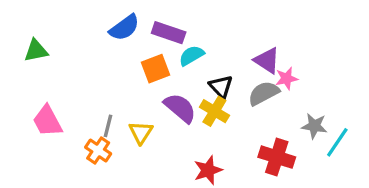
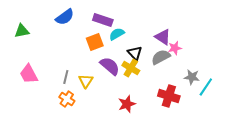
blue semicircle: (124, 28) -> (65, 17), moved
orange cross: (98, 151) -> (67, 99), moved

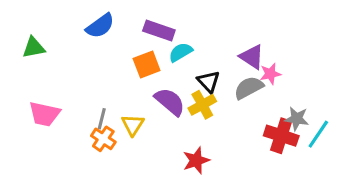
yellow cross: (131, 68) -> (202, 105), turned 30
pink trapezoid: (29, 74) -> (44, 114), turned -50
red cross: (169, 96) -> (281, 136), moved
orange cross: (67, 99) -> (103, 139), moved

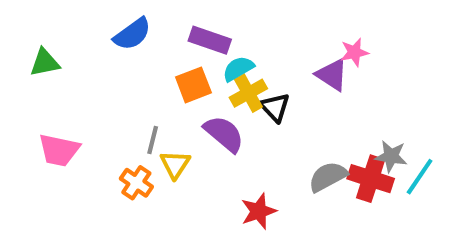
pink star: (270, 74) -> (354, 52), moved
gray semicircle: (249, 88) -> (328, 177), moved
yellow cross: (202, 105) -> (248, 93), moved
gray line: (102, 119) -> (153, 140), moved

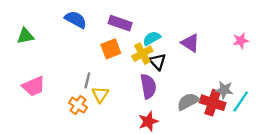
blue semicircle: (132, 34) -> (76, 20), turned -115
pink star: (354, 52) -> (241, 41), moved
cyan semicircle: (238, 69) -> (152, 38), moved
purple semicircle: (224, 134) -> (148, 86), moved, turned 40
pink trapezoid: (59, 150) -> (34, 86), turned -35

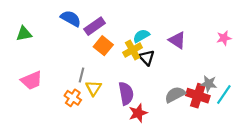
purple rectangle: (120, 23) -> (95, 26), moved, turned -54
orange square: (111, 49) -> (103, 46), turned -30
purple semicircle: (148, 86) -> (126, 93), moved

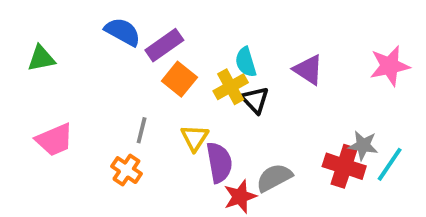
cyan semicircle: (141, 36) -> (246, 62), turned -77
pink star: (224, 38) -> (390, 66), size x1.5
yellow triangle: (93, 88) -> (195, 138), moved
gray semicircle: (175, 95) -> (274, 178), moved

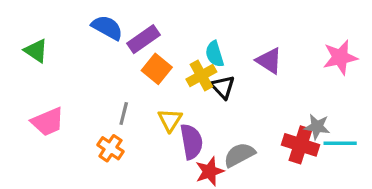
green triangle: (41, 58) -> (36, 51), turned 45
cyan line: (390, 164) -> (340, 143), turned 56

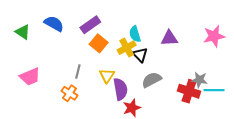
blue semicircle: (107, 28) -> (54, 24), moved
purple triangle: (269, 61) -> (169, 38), turned -36
gray semicircle: (239, 155) -> (152, 80), moved

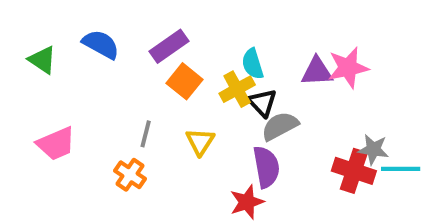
pink star: (214, 36) -> (348, 68), moved
gray semicircle: (152, 80) -> (280, 126), moved
purple semicircle: (120, 89) -> (266, 167), moved

